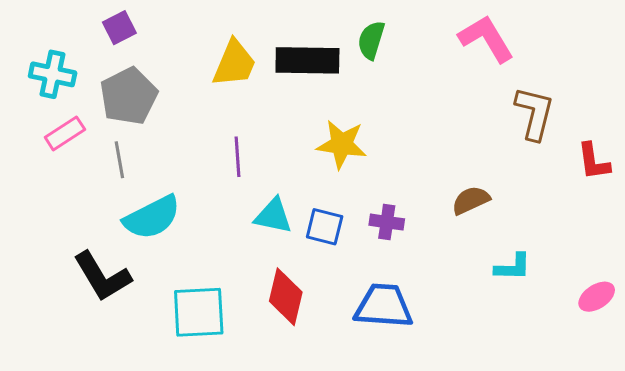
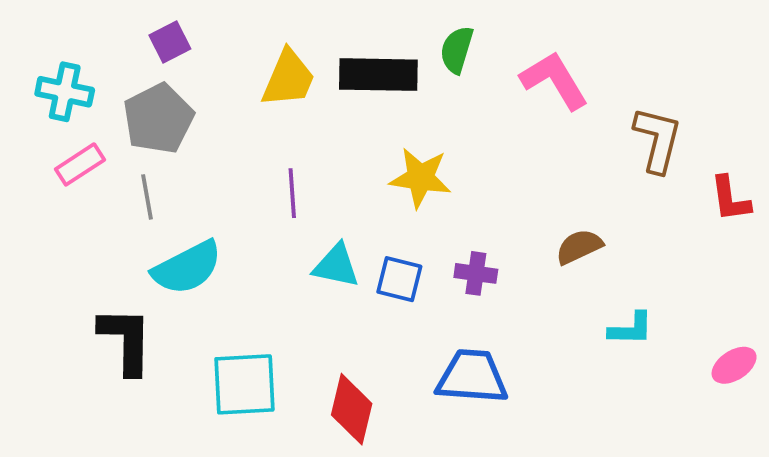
purple square: (119, 28) -> (170, 42), moved
pink L-shape: (486, 39) -> (554, 80), moved
black L-shape: (102, 276) -> (126, 340), turned -148
red diamond: (286, 297) -> (352, 409), moved

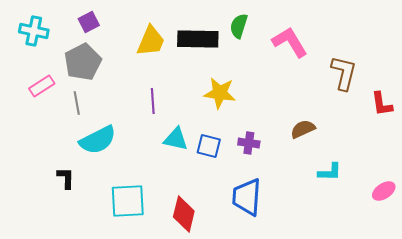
cyan cross: (65, 92) -> (34, 31), moved
black L-shape: (126, 340) -> (66, 178), size x0.6
blue trapezoid: (472, 377) -> (247, 197), turned -90

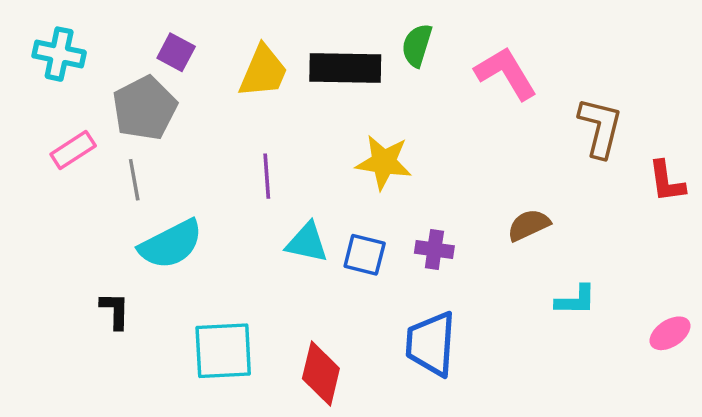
purple square: (89, 22) -> (176, 52), moved, turned -35

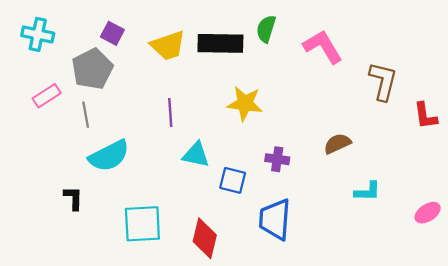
yellow trapezoid: (263, 71) -> (168, 46), turned 48
blue square: (365, 255) -> (233, 180), moved

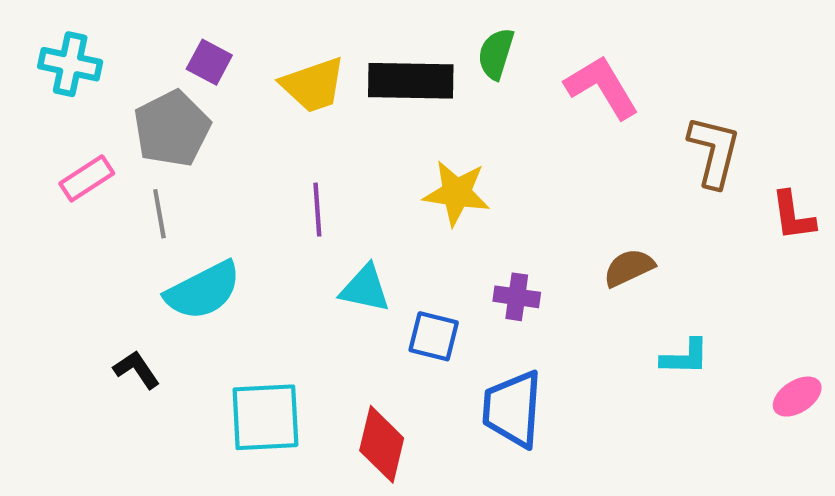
black L-shape: (73, 198) -> (137, 370), turned -35

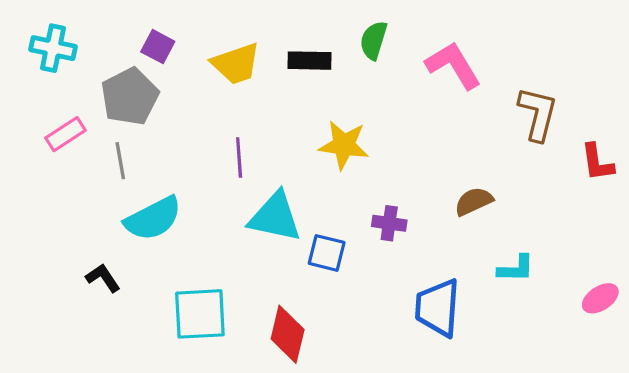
black rectangle: (411, 81) -> (309, 61), size x0.7
cyan triangle: (365, 289) -> (275, 217), size x1.4
blue trapezoid: (513, 409) -> (438, 308), moved

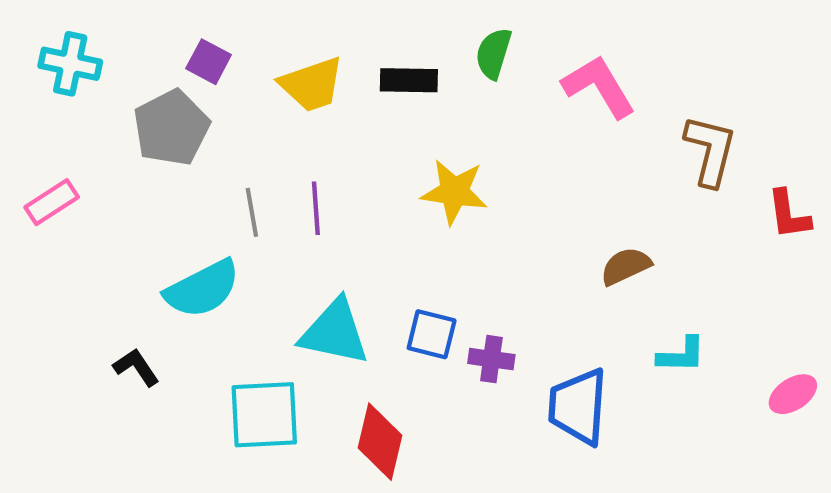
pink rectangle: (66, 134) -> (52, 202), moved
gray line: (120, 161) -> (252, 212), moved
cyan triangle: (275, 217) -> (334, 332), moved
purple cross: (389, 223) -> (491, 359), moved

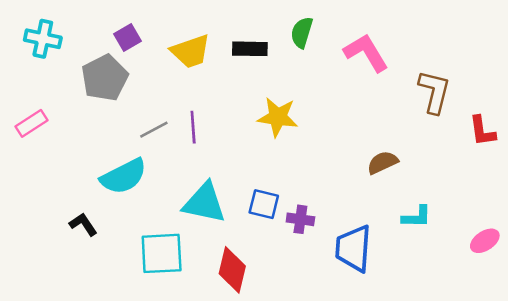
purple square: (209, 62) -> (127, 37), turned 32
gray line: (252, 212) -> (154, 130), turned 72

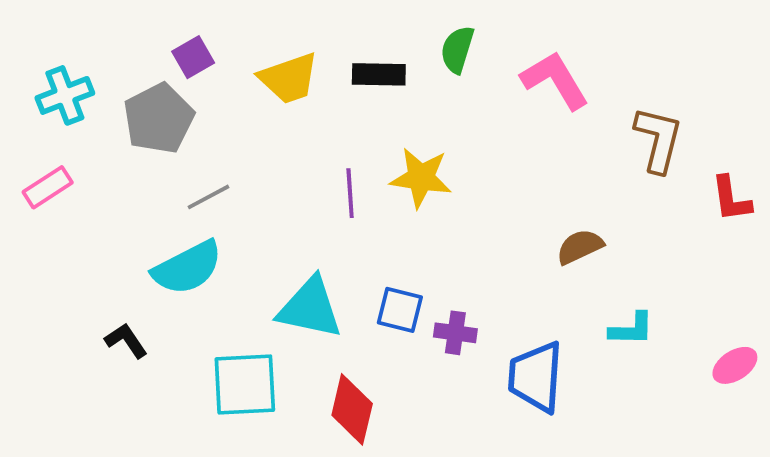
cyan cross: (43, 39) -> (65, 95), moved, turned -33
purple line: (193, 127) -> (350, 193), moved
gray line: (154, 130) -> (208, 197), moved

